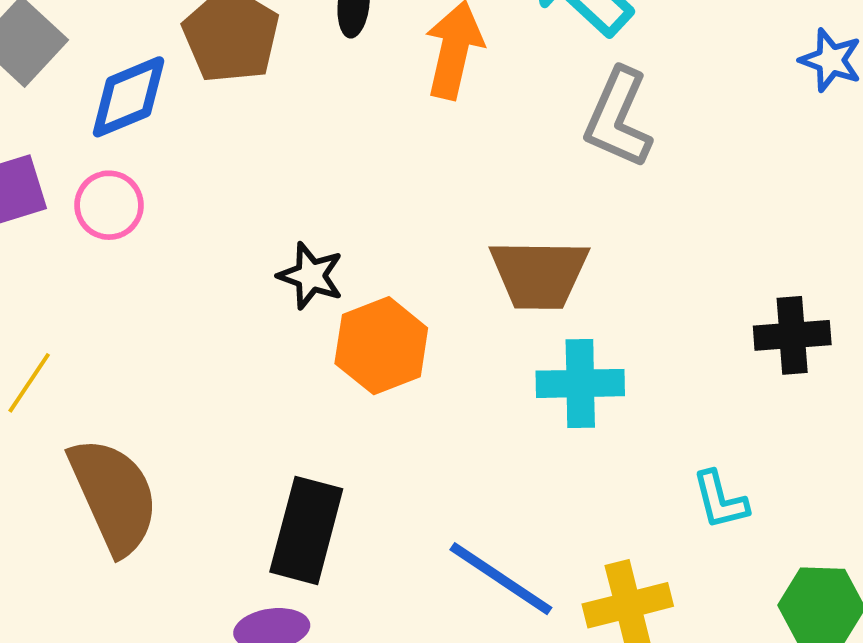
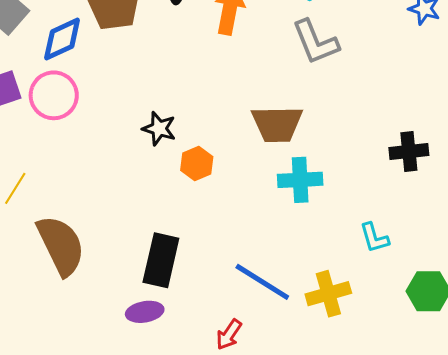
gray L-shape: (618, 118) -> (315, 42), turned -44
pink circle: (109, 205) -> (54, 95), size x1.4
orange hexagon: (381, 346) -> (197, 164), size x0.7

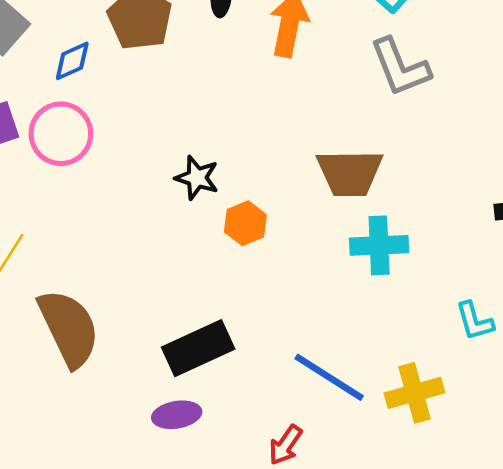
blue diamond: (62, 39) -> (72, 61), size x0.7
black rectangle: (161, 260) -> (198, 348), turned 52

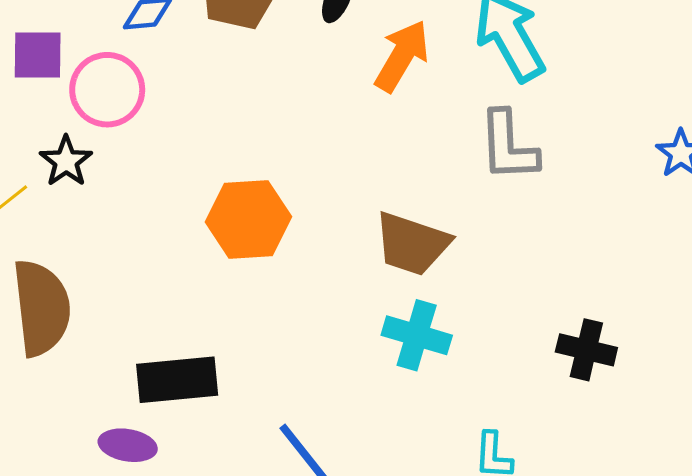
black star: (197, 178) -> (66, 161), moved
orange hexagon: (245, 223) -> (248, 219), moved, size x1.6

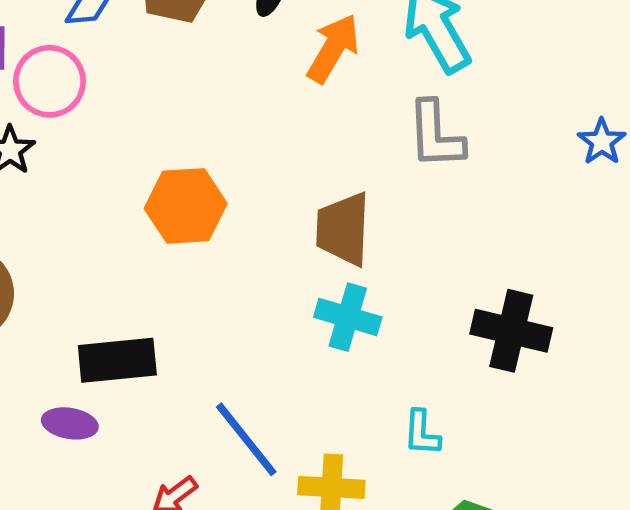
brown trapezoid: (412, 244) -> (343, 229), turned 74
black cross: (586, 350) -> (511, 331), size x1.4

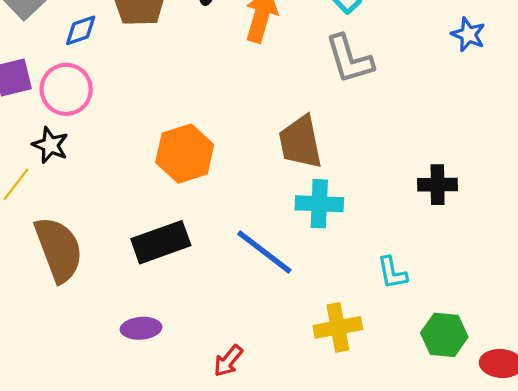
black cross: (511, 331) -> (438, 185), size x0.7
black rectangle: (117, 360) -> (161, 242), moved
blue line: (246, 439) -> (264, 252), moved

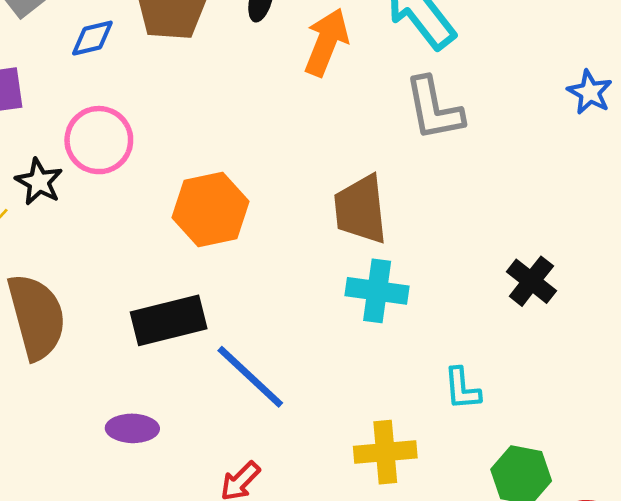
pink circle: (66, 89) -> (99, 140), moved
black cross: (438, 185) -> (531, 281), turned 33
blue line: (264, 252) -> (250, 377), moved

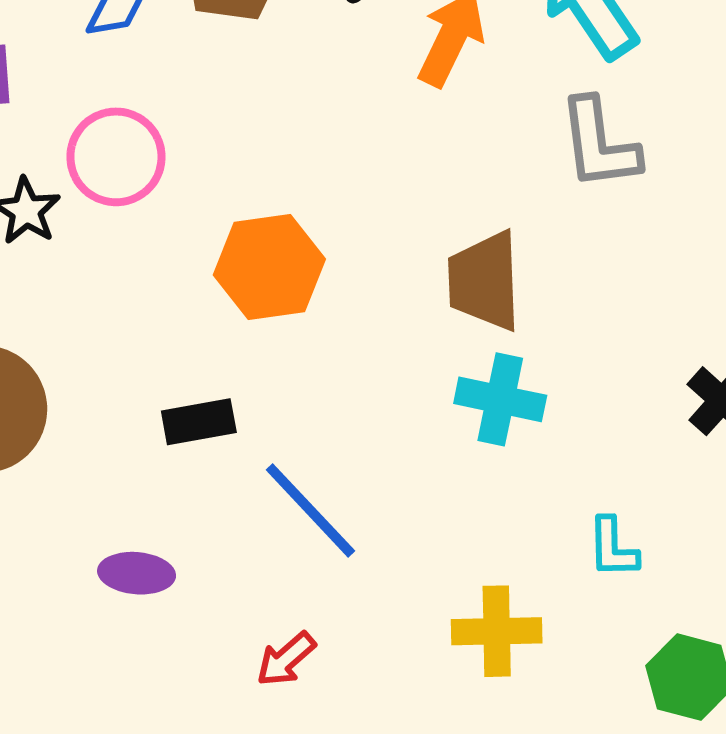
black rectangle: (169, 320) -> (199, 422), size x0.7

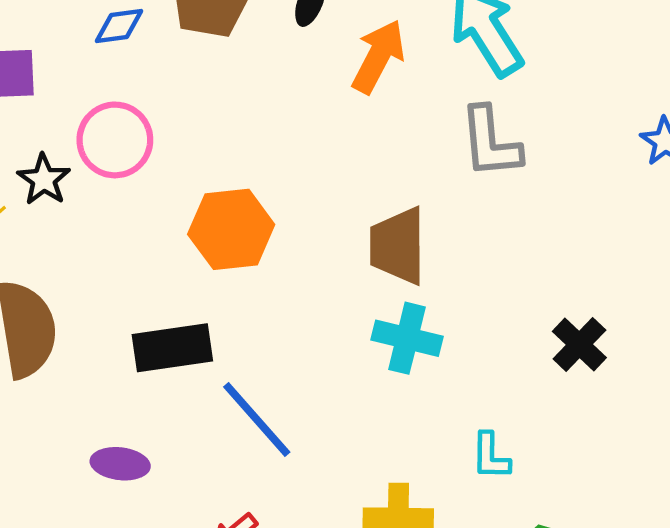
black rectangle: (199, 422) -> (172, 348), size x1.4

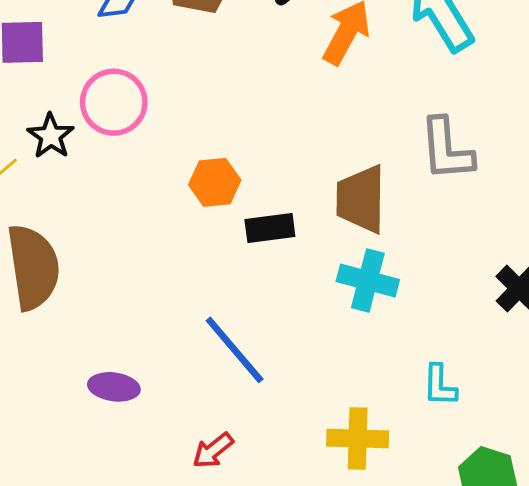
gray L-shape: (490, 142) -> (447, 149), moved
orange hexagon: (231, 229) -> (215, 182), size x0.7
black rectangle: (172, 348) -> (270, 228), moved, size x0.7

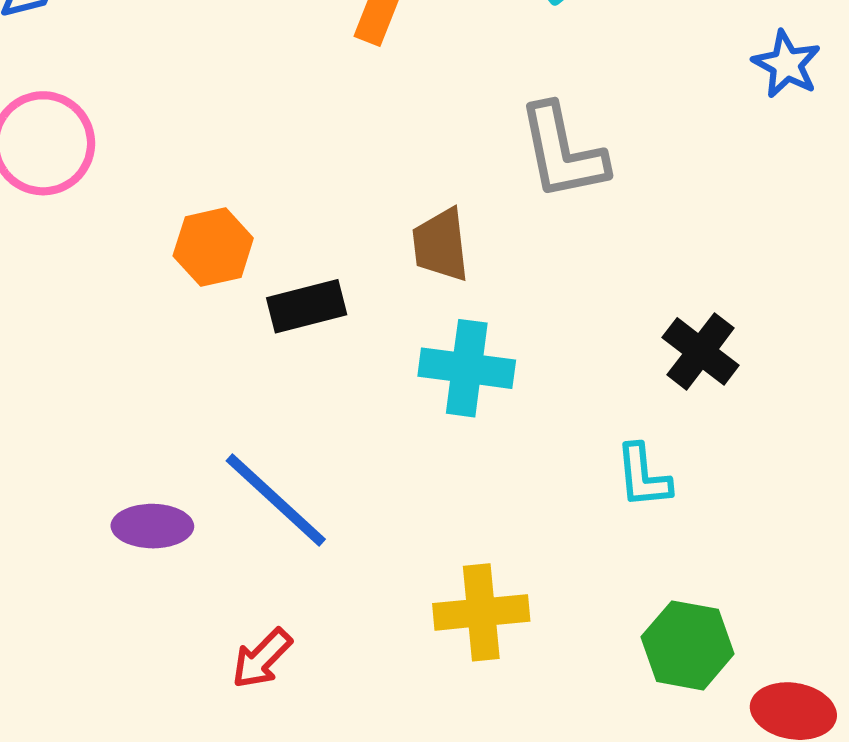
brown trapezoid: (361, 199) -> (441, 245), size x0.7
cyan L-shape: (440, 385) -> (643, 476), moved
purple ellipse: (114, 387) -> (152, 526), moved

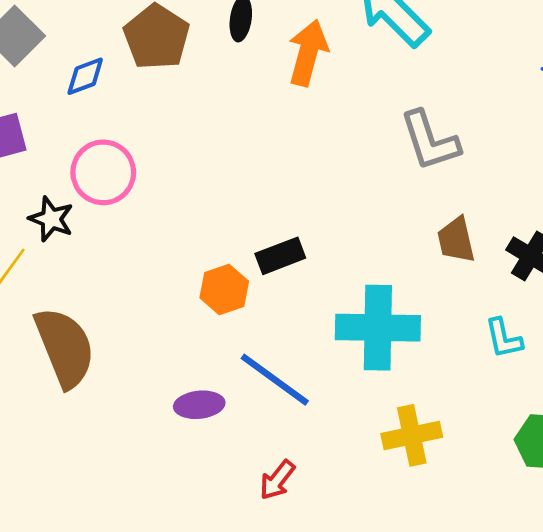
brown trapezoid: (441, 245) -> (456, 240), moved
orange hexagon: (213, 247) -> (224, 290), moved
cyan cross: (467, 368) -> (378, 328), moved, size x1.4

